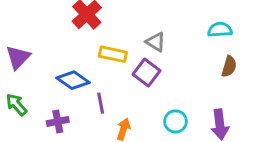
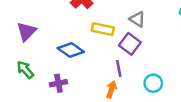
purple line: (101, 103) -> (119, 68), moved

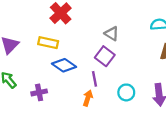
yellow rectangle: (103, 29) -> (48, 43), moved
blue diamond: (71, 50) -> (64, 65), moved

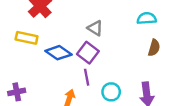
blue diamond: (64, 65) -> (58, 53), moved
purple line: (95, 79) -> (87, 77), moved

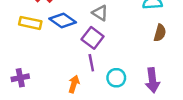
blue diamond: (58, 53) -> (63, 20), moved

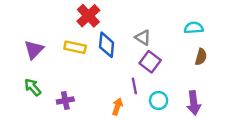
blue diamond: (63, 20) -> (107, 45), turned 60
purple square: (93, 38) -> (150, 62), moved

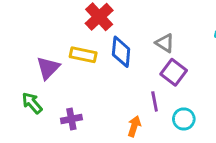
purple triangle: (34, 50) -> (48, 68), moved

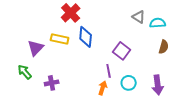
gray triangle: (165, 43) -> (139, 17), moved
orange arrow: (134, 126) -> (103, 88), moved

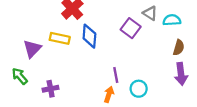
purple square: (122, 51) -> (131, 28), moved
purple arrow: (158, 85) -> (181, 74), moved

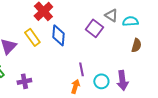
yellow rectangle: (60, 38) -> (32, 37), turned 42
purple arrow: (181, 74) -> (122, 80), moved

